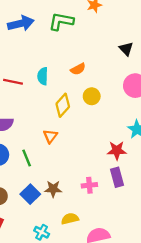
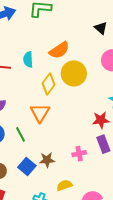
orange semicircle: (78, 69) -> (59, 50), size x1.5
yellow circle: (92, 96) -> (74, 73), size x1.6
orange triangle: (50, 136) -> (40, 113), size x1.5

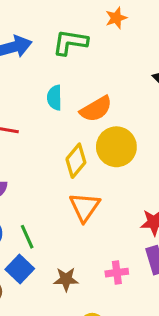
cyan semicircle: (28, 60) -> (55, 98), moved
orange triangle: (40, 113) -> (85, 207), moved
blue square: (27, 167) -> (20, 269), moved

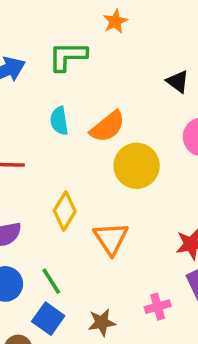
yellow diamond: (76, 161) -> (65, 211), moved

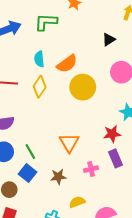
black triangle: (178, 82) -> (109, 40), turned 48
yellow diamond: (65, 211) -> (40, 87), moved
orange triangle: (111, 238) -> (69, 143), moved

